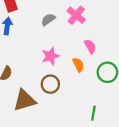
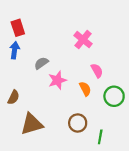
gray semicircle: (48, 20) -> (41, 63), moved
brown circle: (50, 84) -> (78, 123), moved

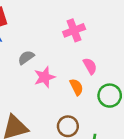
pink cross: (83, 40) -> (74, 30), turned 30

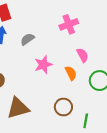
gray semicircle: (26, 57) -> (27, 39), moved

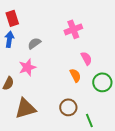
pink star: (43, 65) -> (27, 67), moved
green line: (86, 121) -> (89, 120), turned -32

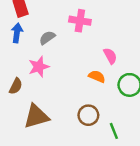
pink cross: (73, 29) -> (80, 21), moved, turned 30
orange semicircle: (75, 75) -> (97, 76), turned -40

